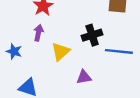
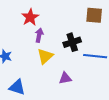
purple arrow: (38, 33) -> (39, 35), moved

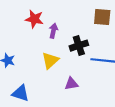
red star: (30, 17) -> (34, 19), turned -30
purple arrow: (39, 35) -> (53, 31), moved

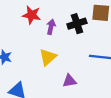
black cross: (79, 46) -> (77, 24), moved

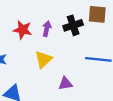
red star: (32, 15) -> (23, 30), moved

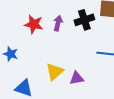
yellow triangle: (43, 59) -> (55, 72), moved

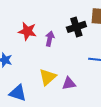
purple arrow: (58, 23) -> (50, 39), moved

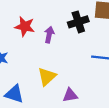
purple triangle: (69, 83) -> (70, 95), moved

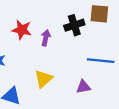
purple triangle: (70, 95) -> (83, 87), moved

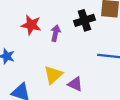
purple triangle: (83, 87) -> (75, 84), moved, turned 35

